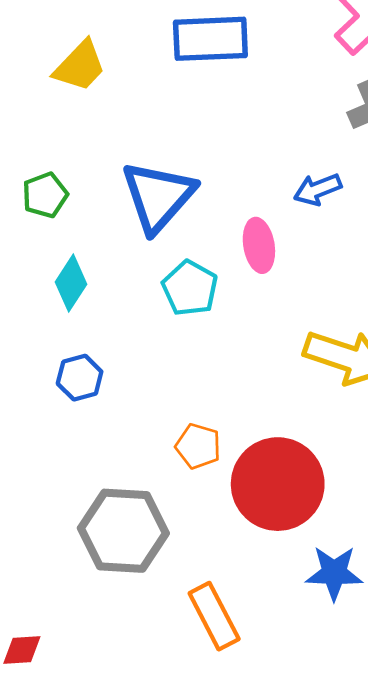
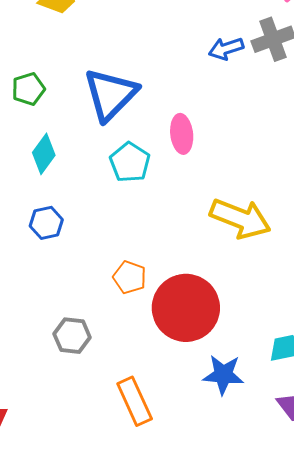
blue arrow: (318, 189) -> (226, 49), moved
gray hexagon: (123, 531) -> (72, 336), size x0.6

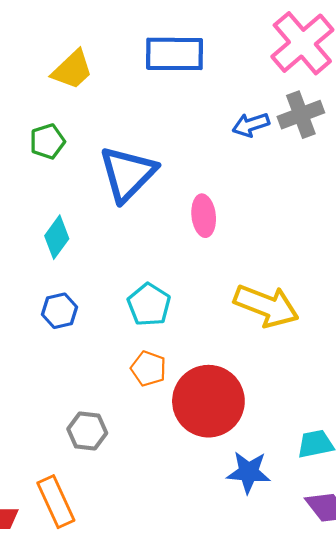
green pentagon: (28, 89) -> (47, 141), moved
cyan pentagon: (130, 162) -> (149, 305), moved
orange rectangle: (135, 401) -> (56, 502), moved

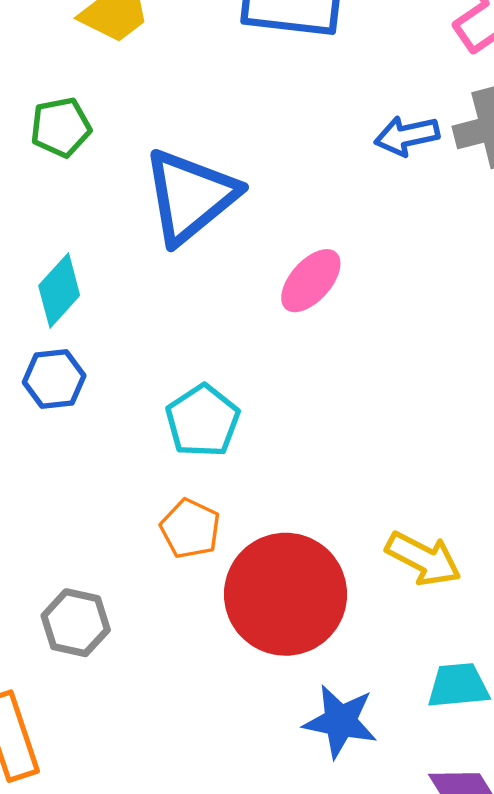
pink ellipse: (204, 216) -> (311, 281), turned 42
yellow arrow: (266, 306) -> (423, 559), moved, size x0.7
blue hexagon: (59, 311) -> (54, 379), moved

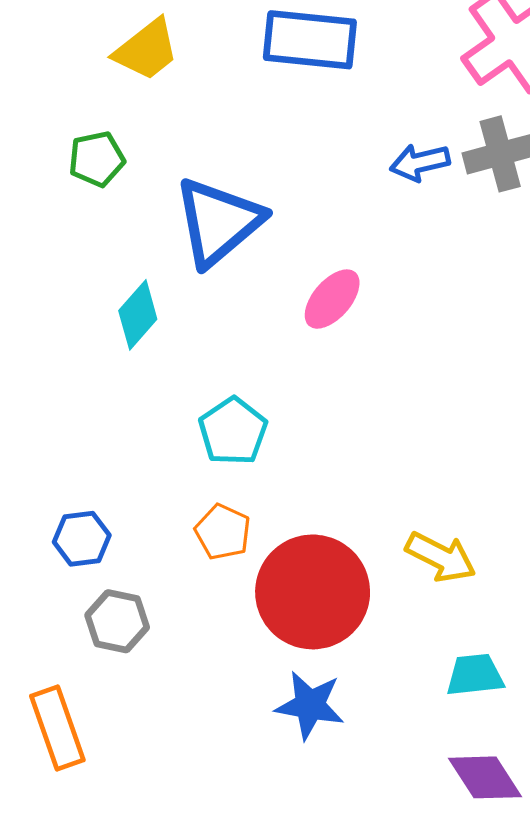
cyan diamond: (59, 290) -> (138, 315), moved
blue hexagon: (54, 379) -> (82, 539), moved
blue star: (340, 721) -> (310, 705), moved

